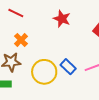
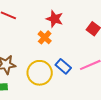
orange cross: (21, 40) -> (45, 37), moved

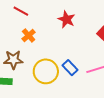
orange cross: (45, 37) -> (29, 35), moved

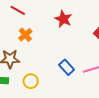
yellow circle: (46, 71) -> (31, 81), moved, size x0.6

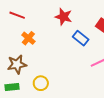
blue rectangle: (67, 67) -> (81, 38), moved

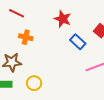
orange cross: (28, 38) -> (26, 37), turned -32

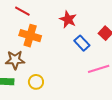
orange cross: (26, 37) -> (30, 36), size x1.5

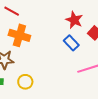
red star: (68, 19) -> (74, 20), moved

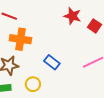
blue rectangle: (71, 43) -> (52, 62), moved

